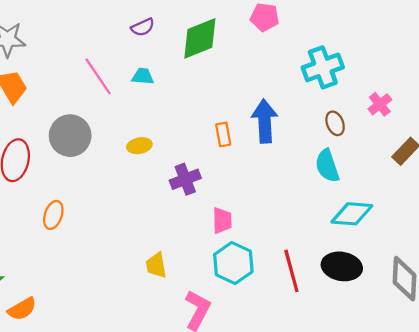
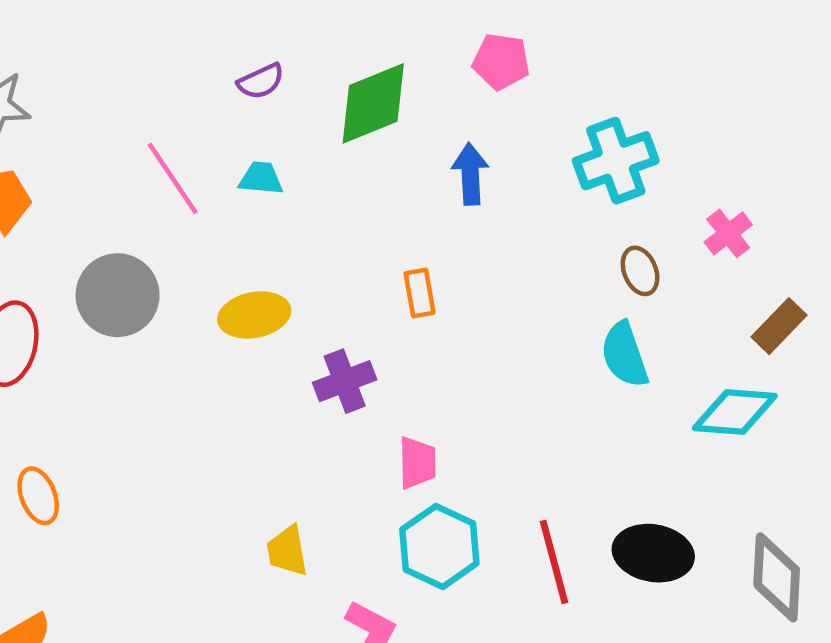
blue arrow: (265, 121) -> (470, 174), moved, size x0.7
yellow ellipse: (139, 146) -> (254, 315), size x1.4
cyan diamond: (352, 214) -> (735, 412), moved
orange ellipse: (53, 215) -> (38, 496), moved, turned -40

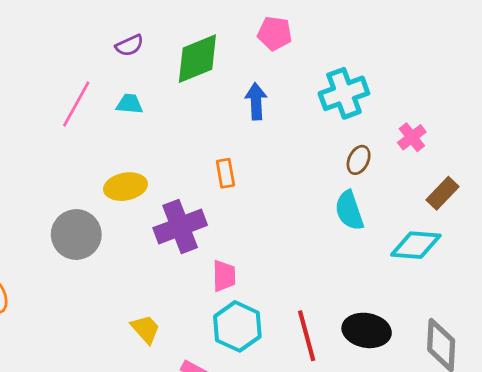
pink line: (173, 178) -> (76, 104), turned 63
brown ellipse: (640, 271) -> (359, 160), turned 48
gray circle: (118, 295) -> (76, 235), moved
purple cross: (345, 381) -> (180, 227), size x1.4
yellow trapezoid: (287, 551) -> (145, 329), turned 148

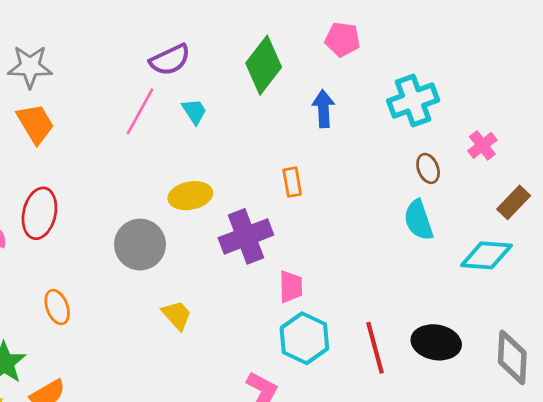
purple semicircle: (130, 45) -> (170, 60), moved, size x1.4
green diamond: (197, 59) -> (264, 65), turned -30
cyan trapezoid: (130, 104) -> (194, 111), turned 52
brown ellipse: (359, 160) -> (428, 168), turned -48
yellow trapezoid: (145, 329) -> (177, 315), moved

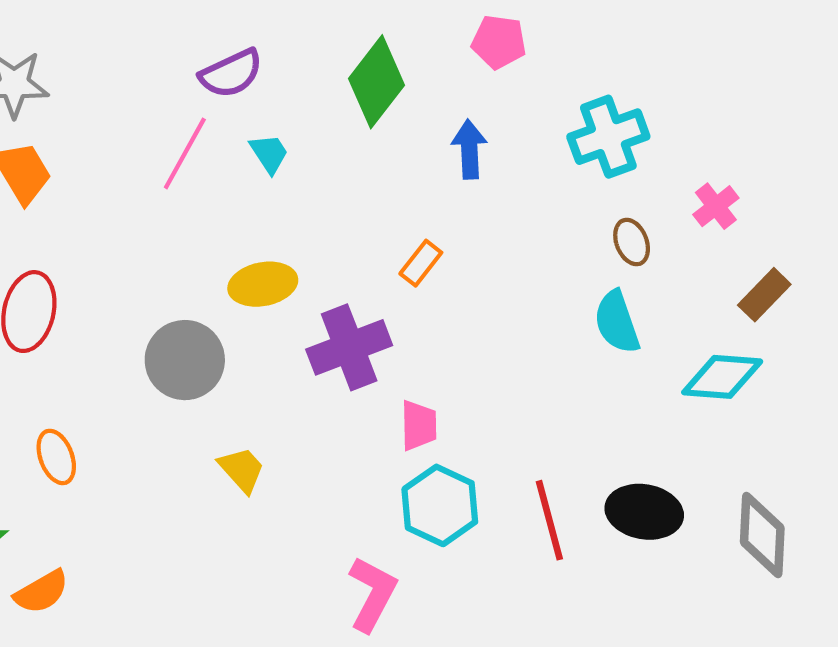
orange rectangle: (292, 182) -> (421, 263), turned 48

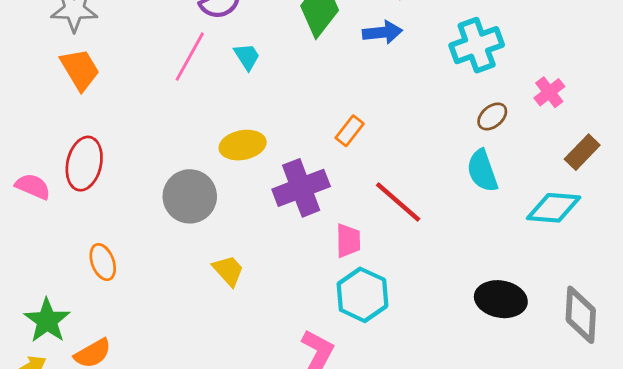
blue arrow: (469, 149) -> (382, 32), moved, turned 87
brown ellipse: (632, 242) -> (492, 116), turned 72
red line: (549, 520) -> (398, 202), moved, turned -34

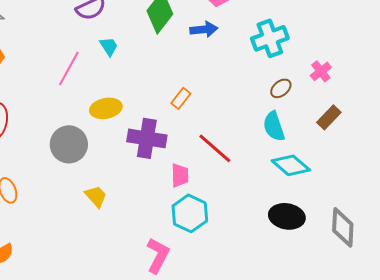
pink line: (190, 57) -> (69, 68), moved
brown rectangle: (582, 152) -> (329, 117), moved
purple cross: (301, 188) -> (147, 138), turned 30
cyan diamond: (554, 208) -> (291, 165), moved, turned 36

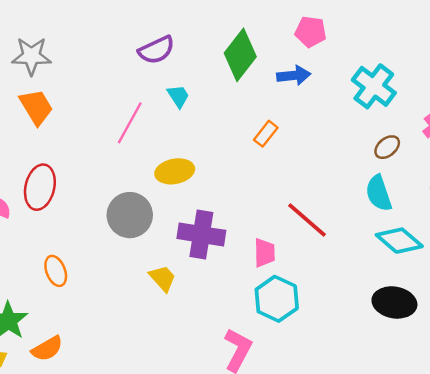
cyan cross: (270, 38) -> (374, 86), turned -33
orange rectangle: (181, 98) -> (266, 134), moved
purple cross: (147, 138) -> (201, 234), moved

